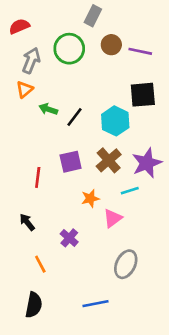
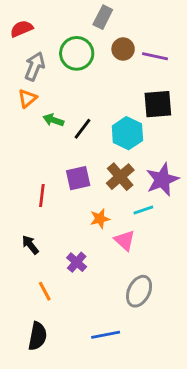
pink triangle: (113, 218) -> (125, 240), turned -42

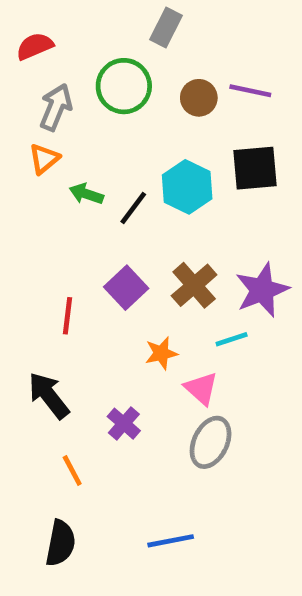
brown circle: (123, 49) -> (199, 98), moved
cyan hexagon: (127, 133) -> (187, 187), moved
purple square: (78, 178) -> (126, 288), turned -30
black arrow: (30, 245) -> (49, 395), size x1.5
gray ellipse: (139, 291) -> (211, 442), moved

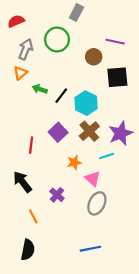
brown circle: (199, 98) -> (94, 57), moved
cyan hexagon: (187, 187) -> (86, 103), moved
blue line: (171, 541) -> (90, 249), moved

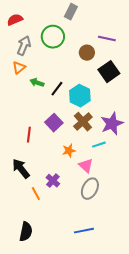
black square: (117, 77) -> (109, 72), turned -30
orange line: (33, 216) -> (36, 194), moved

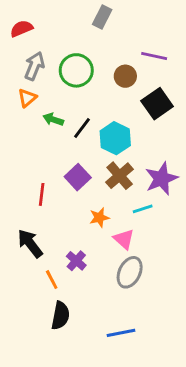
green circle: (53, 37) -> (76, 70), moved
black semicircle: (26, 232) -> (60, 316), moved

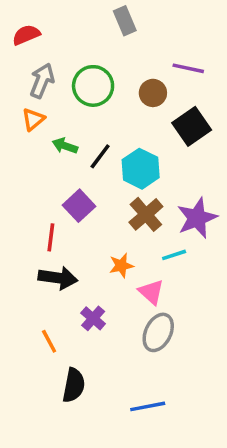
gray rectangle: (102, 17) -> (125, 21), turned -50
purple square: (78, 177) -> (79, 206), moved
black arrow: (30, 243) -> (58, 278), moved, turned 136
orange line: (52, 280) -> (49, 341), moved

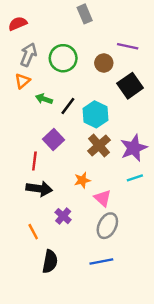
cyan line: (174, 255) -> (135, 178), moved
blue line: (148, 406) -> (101, 262), moved

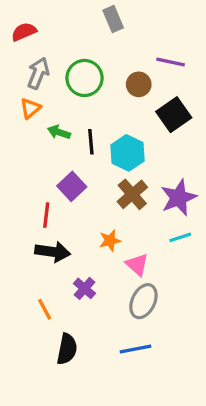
black line: (68, 106) -> (91, 142), turned -42

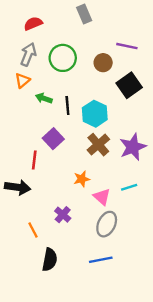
red semicircle: (24, 32) -> (33, 24), moved
cyan line: (180, 237) -> (129, 187), moved
black arrow: (53, 252) -> (18, 187), moved

